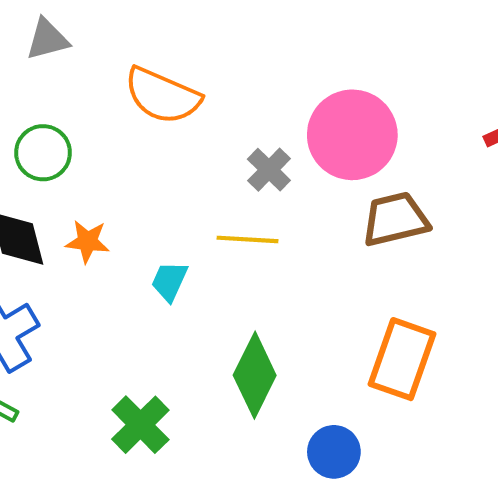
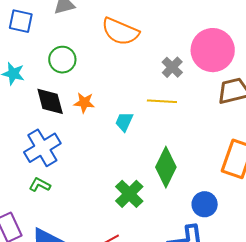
green cross: (140, 425) -> (129, 194), moved

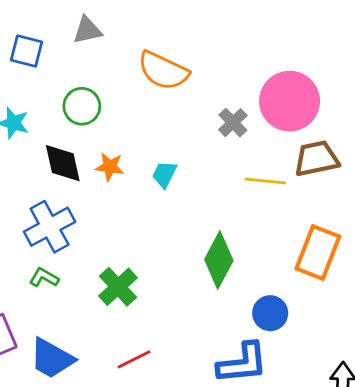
yellow line: (162, 101) -> (265, 181), moved
cyan trapezoid: (124, 122) -> (164, 174), moved
green cross: (129, 194) -> (118, 287), moved

